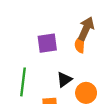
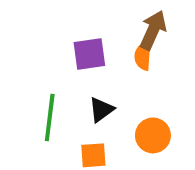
black triangle: (64, 80) -> (101, 110), moved

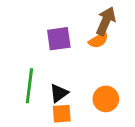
orange semicircle: (143, 56) -> (99, 40), turned -126
black triangle: (101, 110) -> (59, 93), moved

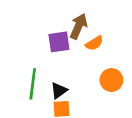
brown arrow: (106, 21) -> (79, 26), moved
orange circle: (106, 99) -> (111, 80), moved

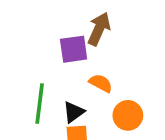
orange semicircle: (94, 43) -> (101, 83), moved, turned -120
orange circle: (111, 80) -> (128, 115), moved

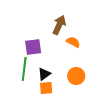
purple square: (74, 49) -> (33, 47), moved
orange semicircle: (101, 83) -> (73, 42), moved

